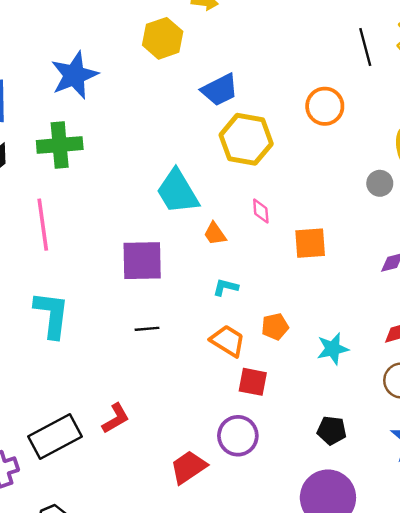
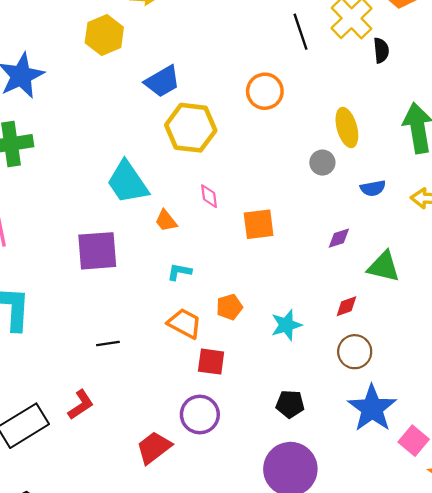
black line: (147, 329) -> (108, 343), moved

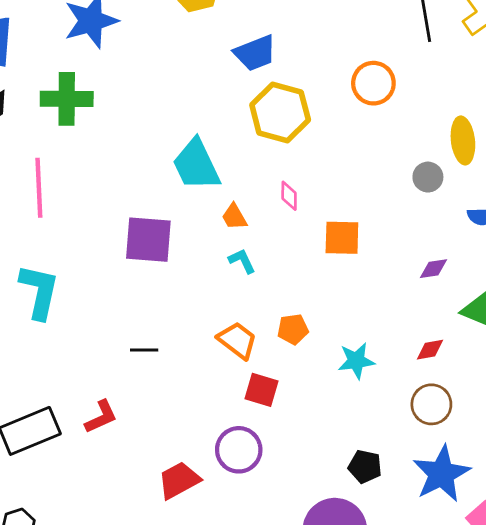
cyan L-shape: (179, 272) -> (242, 261), moved, turned 45
black pentagon: (290, 404) -> (365, 467), moved

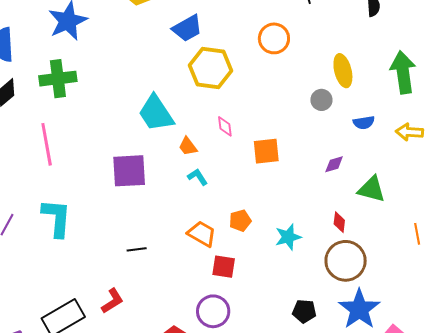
red diamond: (430, 350) -> (339, 222), turned -65
brown circle: (431, 404) -> (346, 261), size x1.4

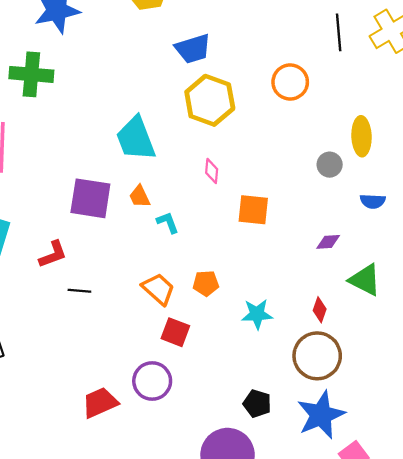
orange trapezoid: (188, 146) -> (140, 197), moved
red L-shape: (112, 301) -> (53, 254), moved

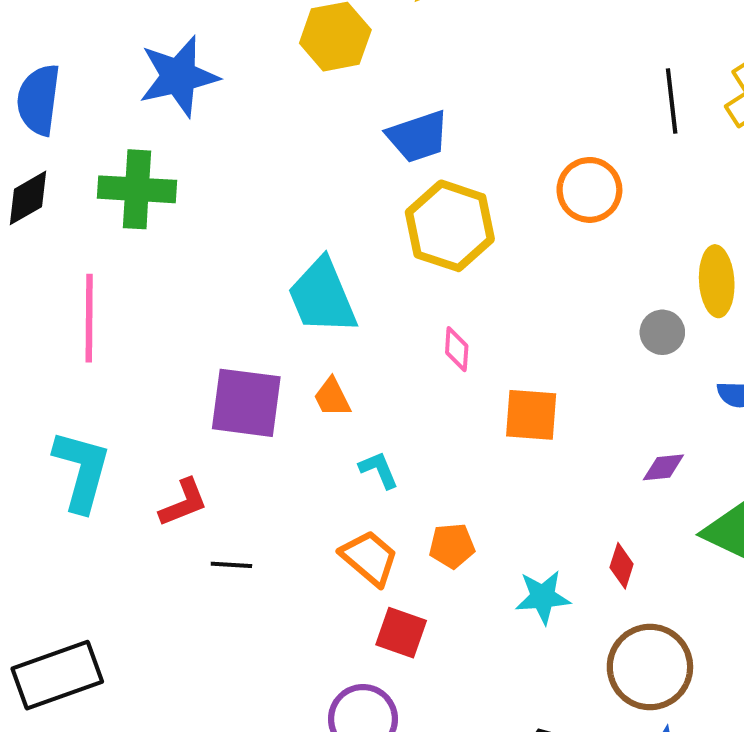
cyan L-shape: (168, 222) -> (379, 470), moved
red diamond: (320, 310) -> (622, 566), moved

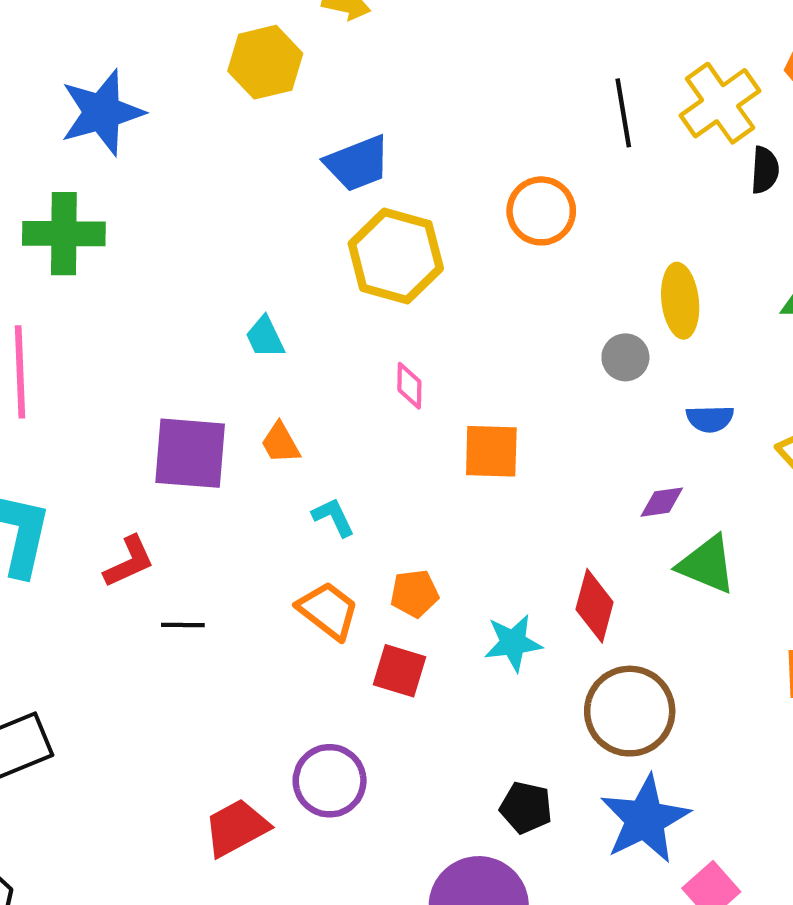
cyan trapezoid: (322, 296) -> (265, 337), size x0.5
purple diamond: (663, 467) -> (662, 502), moved
red diamond: (622, 566) -> (595, 606), size x1.5
red square: (401, 633) -> (400, 671), moved

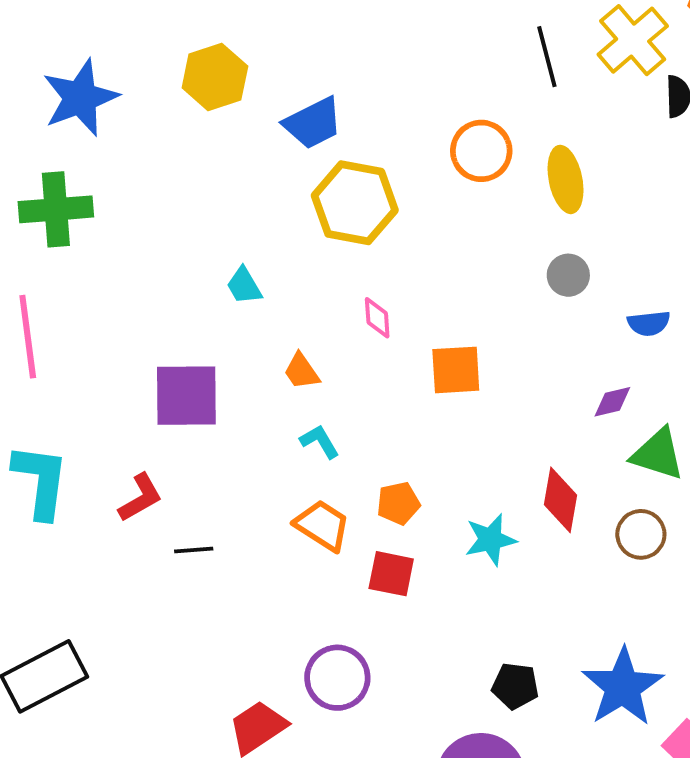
yellow hexagon: (265, 62) -> (215, 77), moved
yellow ellipse: (680, 301) -> (566, 179), moved
orange trapezoid: (280, 443) -> (301, 371), moved
brown circle: (630, 711) -> (641, 534), moved, size x0.6

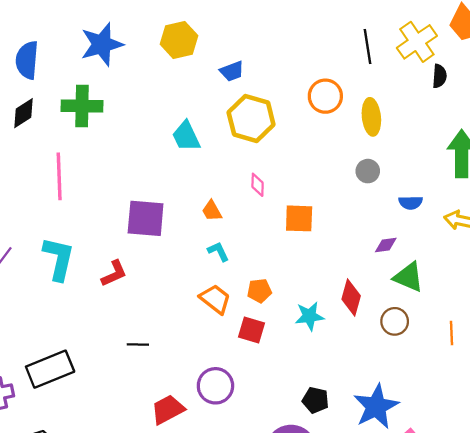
blue trapezoid: (313, 123) -> (232, 71), size x0.7
cyan trapezoid: (244, 286) -> (186, 136), moved, size x1.4
black line: (194, 550) -> (138, 345), moved

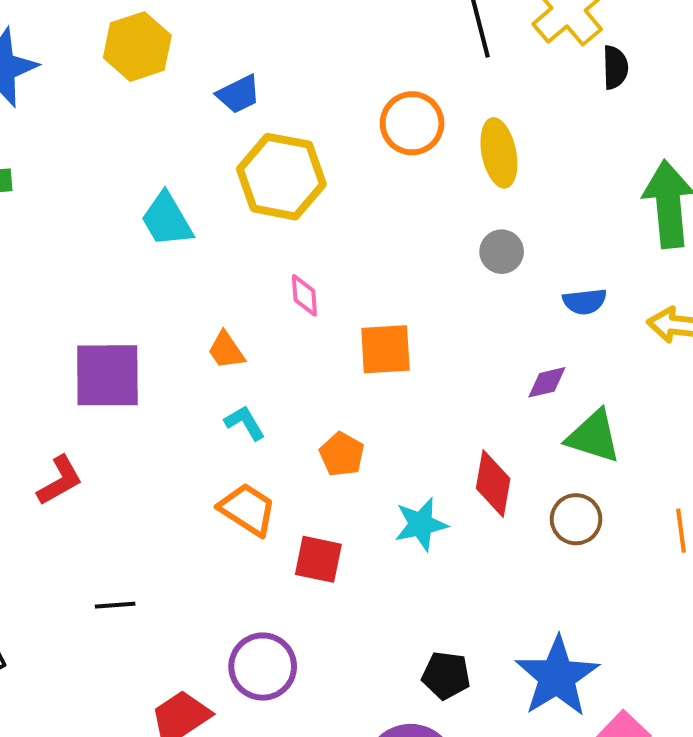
orange pentagon: (259, 291) -> (342, 454), moved, turned -30

